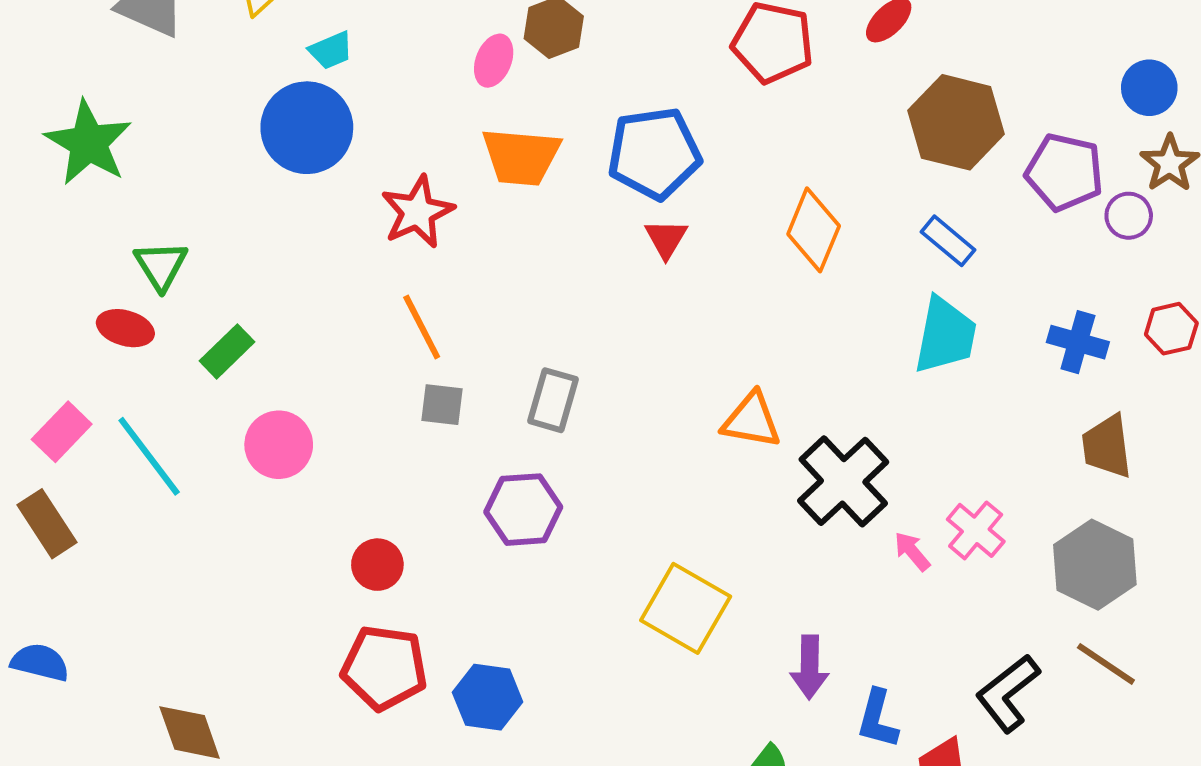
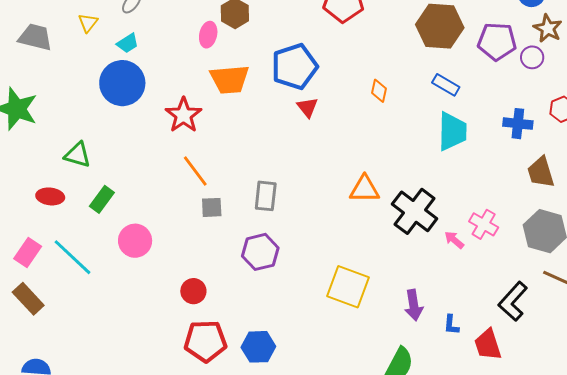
orange diamond: (814, 230) -> (379, 91), size x0.6
green triangle: (161, 265) -> (77, 155), moved, turned -32
blue L-shape: (877, 719) -> (451, 325), size x0.7

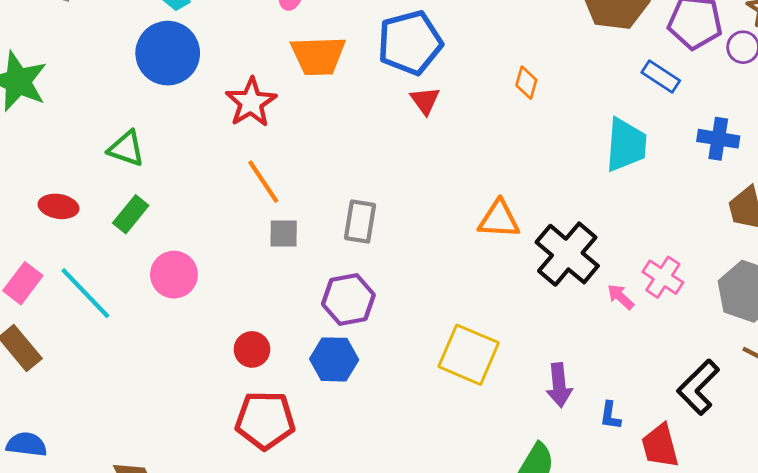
blue rectangle: (446, 85) -> (661, 77), moved
green triangle: (77, 155) -> (126, 149), moved
blue hexagon: (258, 347) -> (334, 359), moved

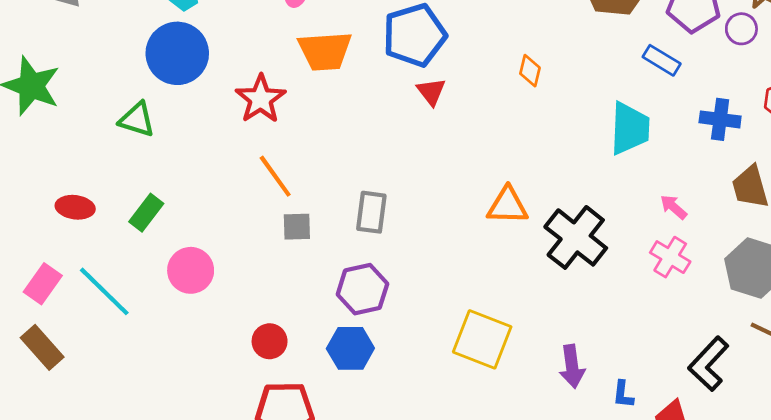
green triangle: (126, 149) -> (137, 120), moved
pink arrow: (621, 297) -> (673, 207), moved

